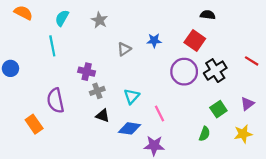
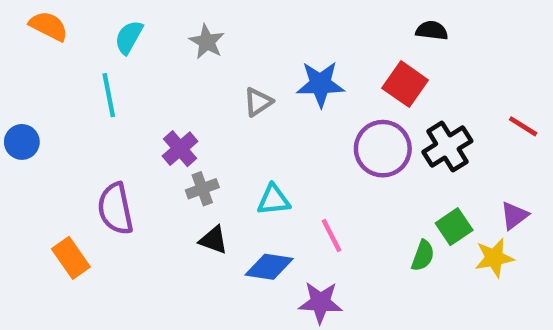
blue star: (154, 41) -> (320, 84), size x1.5
purple cross: (87, 72) -> (180, 149), turned 35
cyan triangle: (132, 96) -> (274, 200), turned 42
green semicircle: (204, 134) -> (423, 256), moved
yellow star: (243, 134) -> (494, 258), moved

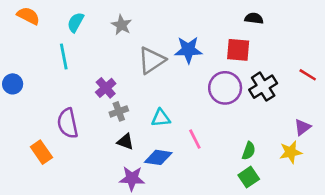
red square: (405, 84) -> (238, 50), turned -30
gray triangle: (258, 102) -> (152, 60), size x1.6
green square: (454, 227) -> (249, 177), moved
purple star: (320, 302) -> (132, 178), moved

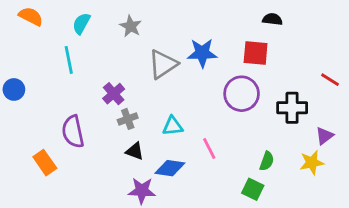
black cross: (263, 87) -> (292, 108), moved, turned 32
green square: (249, 177) -> (253, 189), moved, turned -30

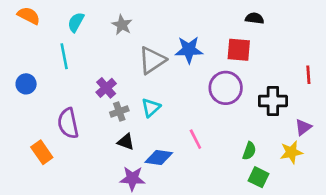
red line: (330, 80) -> (308, 75), turned 54
blue circle: (14, 89) -> (26, 84), moved
cyan triangle: (173, 126) -> (151, 108), moved, turned -36
green square: (253, 189) -> (258, 177), moved

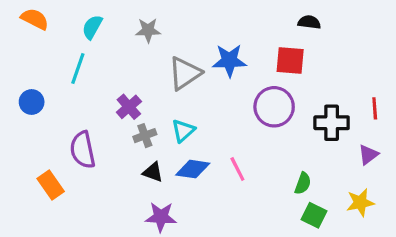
gray star: (122, 25) -> (148, 30), turned -30
cyan line: (64, 56) -> (78, 68), turned 30
red line: (308, 75) -> (375, 108), moved
yellow star: (291, 152) -> (360, 203), moved
blue diamond: (159, 157) -> (193, 169), moved

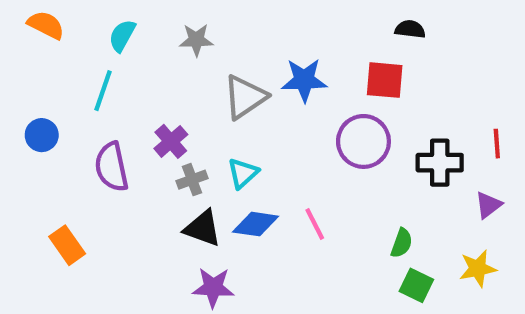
purple semicircle: (83, 150) -> (112, 167), moved
black triangle: (153, 172) -> (203, 228), size x1.4

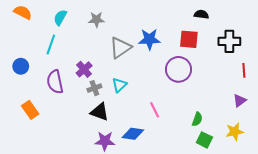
black cross: (440, 163) -> (229, 41), moved
blue diamond: (256, 224) -> (133, 134), moved
orange rectangle: (67, 245) -> (30, 110), moved

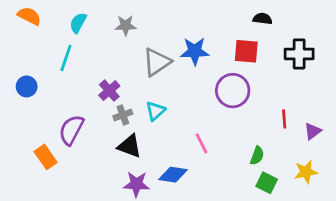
red line: (244, 70) -> (284, 119), moved
purple semicircle: (55, 82) -> (71, 130), moved, turned 40
orange rectangle: (30, 110) -> (46, 157), moved

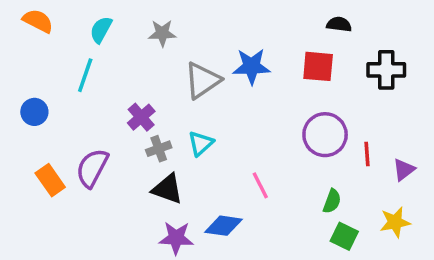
purple circle: (233, 91) -> (325, 135), moved
orange rectangle: (46, 157) -> (50, 180), moved

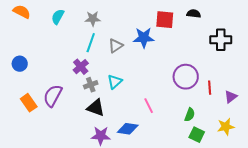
red square: (318, 66) -> (165, 20), moved
cyan line: (85, 75) -> (91, 43), moved
gray triangle: (202, 80) -> (116, 46), size x0.7

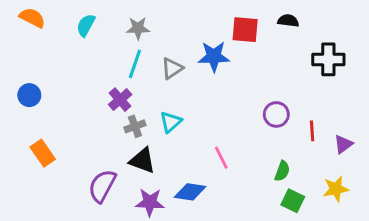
purple circle: (186, 77) -> (276, 114), size x0.7
purple semicircle: (53, 96) -> (102, 186), moved

